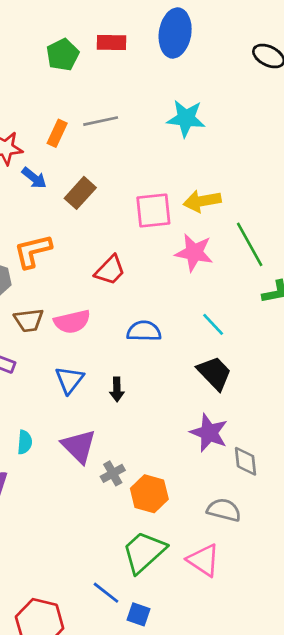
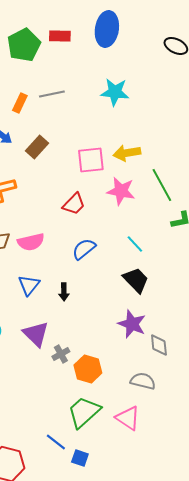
green pentagon: (63, 55) -> (24, 45), size x1.4
red trapezoid: (110, 270) -> (74, 204), moved
blue semicircle: (144, 331) -> (84, 249), turned -40

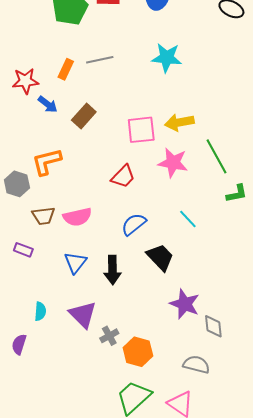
black trapezoid: (136, 280) -> (160, 257), moved
black arrow: (64, 292) -> (112, 270), size x1.5

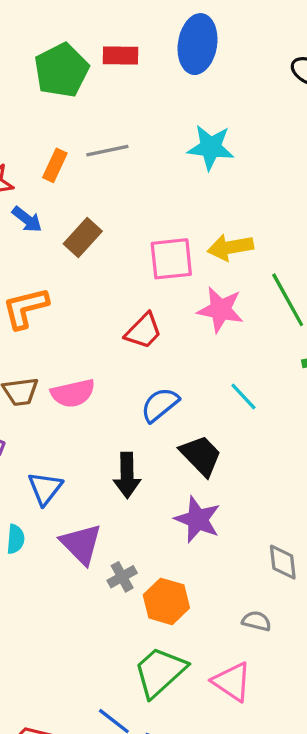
blue triangle: (75, 263) -> (45, 488), moved
purple star: (185, 304) -> (198, 519), moved
gray semicircle: (196, 364) -> (257, 621), size x0.7

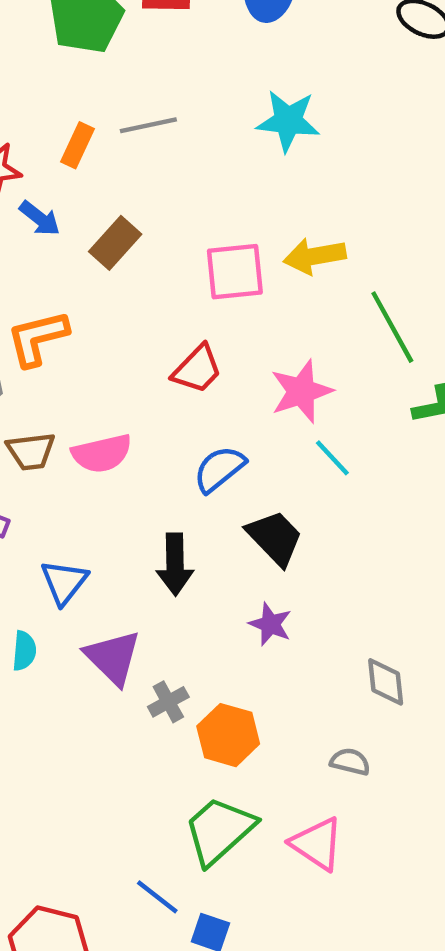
pink star: (220, 310) -> (301, 391), moved, turned -30
purple star: (198, 519) -> (270, 624), size x0.7

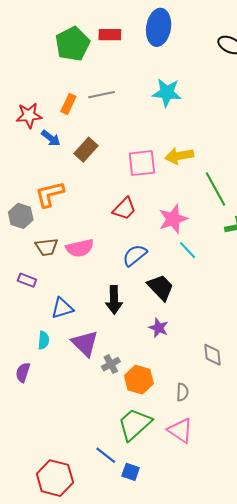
blue triangle: (64, 582) -> (62, 308), turned 35
gray semicircle: (350, 762) -> (182, 392), moved, turned 78

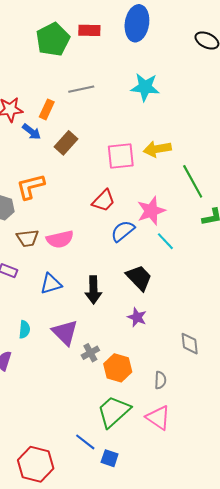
orange rectangle: (68, 104) -> (47, 109), moved
blue semicircle: (135, 255) -> (123, 231), moved
blue triangle: (62, 308) -> (51, 284), moved

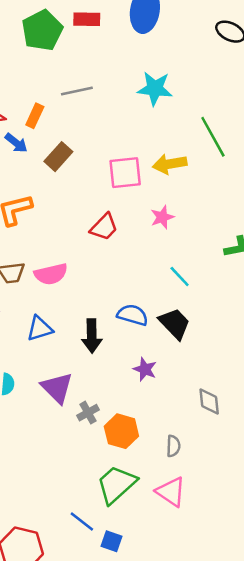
green line: (193, 181) -> (213, 137), moved
pink star: (151, 211) -> (162, 217), moved, size x0.7
blue semicircle: (123, 231) -> (133, 315), moved, turned 55
black trapezoid: (139, 278) -> (175, 324), moved

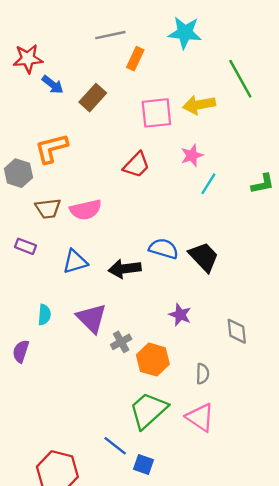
orange rectangle: (35, 116) -> (135, 59), moved
cyan line: (180, 277) -> (208, 184), moved, turned 75
black arrow: (92, 336) -> (125, 269), turned 84
purple star: (145, 369) -> (180, 315), moved

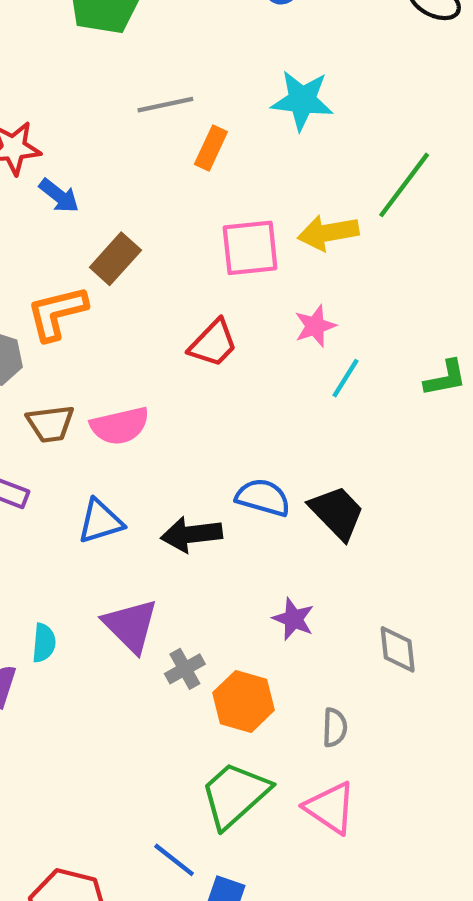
green line: (240, 79) -> (404, 185), turned 66
brown rectangle: (93, 98) -> (115, 259), moved
cyan semicircle: (44, 315) -> (44, 643), moved

